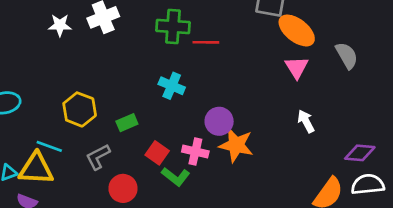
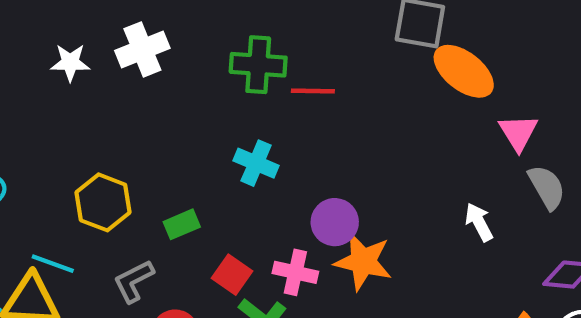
gray semicircle: (347, 55) -> (547, 187), moved
pink triangle: (297, 67) -> (518, 132), moved

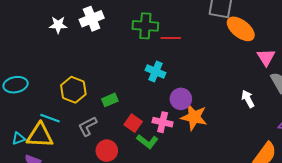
cyan cross: (256, 163) -> (155, 71), moved

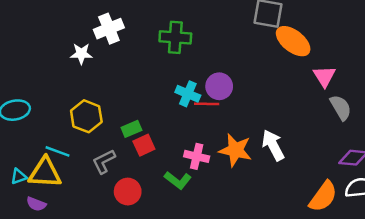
white star: (58, 25) -> (81, 54), moved
red line: (171, 38) -> (207, 104), moved
purple circle: (181, 99) -> (219, 86), moved
white arrow: (248, 99) -> (273, 145), moved, size x1.4
red square: (133, 123) -> (144, 145), moved, turned 30

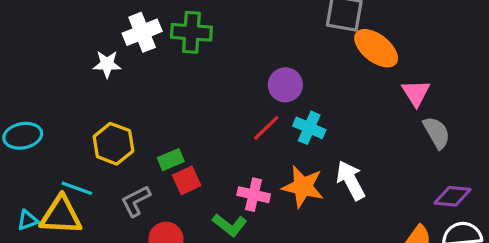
green cross: (175, 37) -> (191, 32), moved
purple circle: (219, 86) -> (285, 85), moved
cyan cross: (188, 94) -> (309, 128), moved
red line: (207, 104) -> (266, 128), turned -45

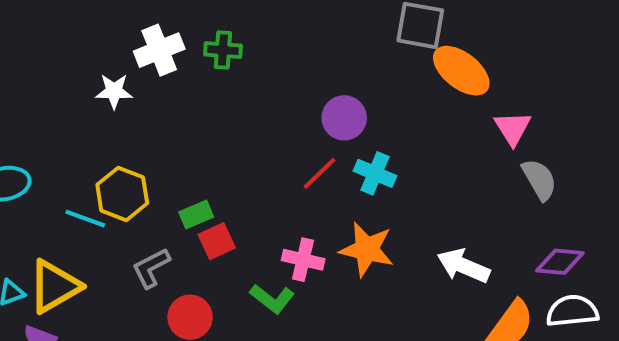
green cross: (191, 32) -> (223, 50), size x0.7
white arrow: (351, 180) -> (463, 266), moved, turned -39
cyan line: (77, 188) -> (85, 219), moved
yellow triangle: (61, 215) -> (54, 286), turned -33

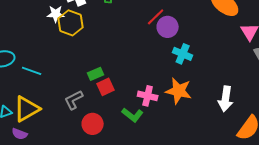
red line: (320, 173) -> (156, 17), moved
yellow hexagon: (122, 194) -> (71, 23), moved
cyan line: (85, 219) -> (32, 71), moved
white arrow: (463, 266) -> (226, 99), turned -105

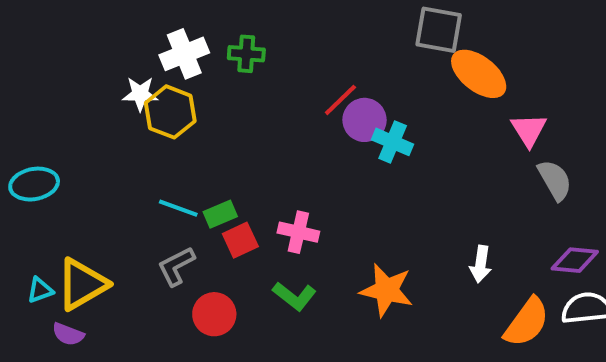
cyan cross: (183, 54) -> (393, 142), moved
cyan line: (32, 71) -> (178, 208), moved
orange star: (179, 91) -> (387, 290), moved
pink cross: (148, 96) -> (298, 232), moved
white arrow: (226, 99) -> (481, 264), size x0.7

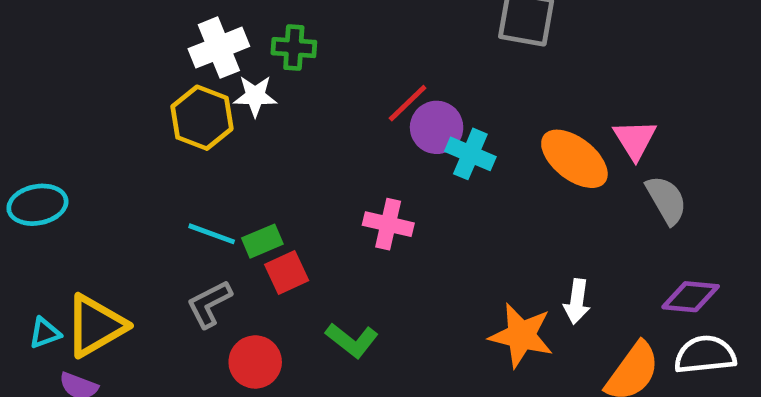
orange ellipse: (479, 74) -> (574, 159), moved
white star: (140, 94) -> (255, 96), moved
pink cross: (298, 232) -> (388, 224), moved
orange star: (387, 290) -> (521, 335), moved

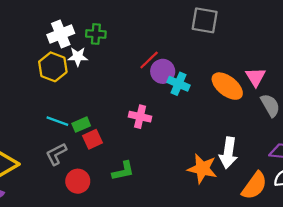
white arrow: (577, 302) -> (228, 153), size x1.5
green L-shape: (352, 340) -> (123, 171), turned -50

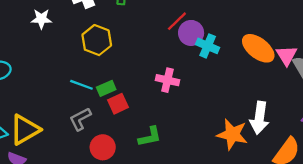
white star: (78, 57) -> (41, 19), moved
yellow hexagon: (53, 67) -> (97, 40), moved
pink triangle: (256, 77) -> (287, 55), moved

